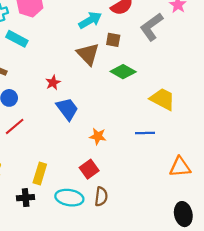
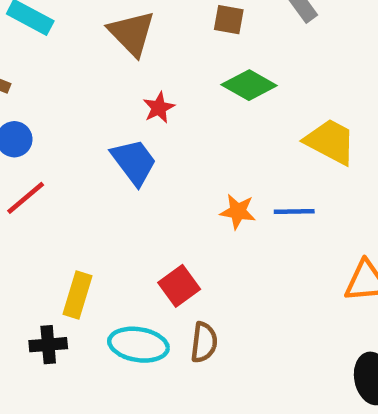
brown triangle: (88, 54) -> (132, 33), moved
red star: (53, 83) -> (159, 108), moved
orange star: (98, 136) -> (238, 211), moved

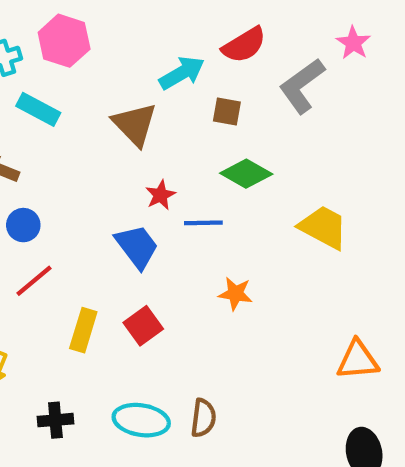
blue line: (294, 211) -> (203, 223), moved
red square: (179, 286) -> (143, 326), moved
yellow rectangle: (78, 295) -> (83, 330), moved

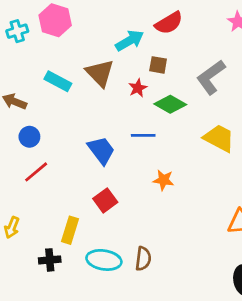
gray L-shape: (302, 86) -> (211, 77), moved
cyan rectangle: (38, 109) -> (58, 81), moved
red star: (160, 195) -> (138, 88), moved
yellow rectangle: (83, 330) -> (70, 230), moved

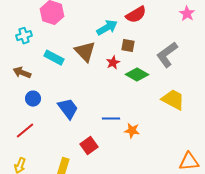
cyan cross: (17, 31) -> (24, 36), moved
blue line: (143, 135) -> (111, 119), moved
blue trapezoid: (101, 150) -> (68, 109), moved
red line: (36, 172) -> (25, 131), moved

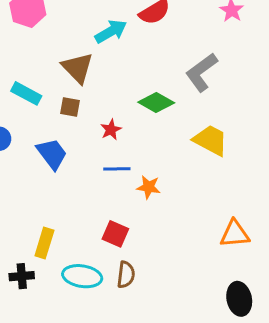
brown square: (128, 46) -> (70, 107), moved
cyan rectangle: (54, 58) -> (26, 93), moved
red star: (113, 63) -> (111, 130), moved
red square: (89, 146) -> (115, 234), moved, turned -30

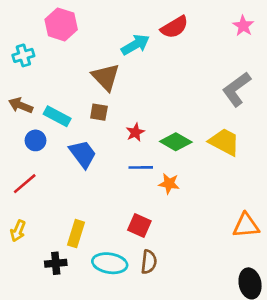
gray L-shape: (201, 72) -> (237, 89), moved
cyan rectangle: (26, 93) -> (57, 116), moved
green diamond: (156, 102) -> (176, 142), moved

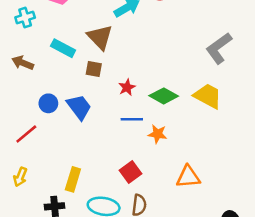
cyan rectangle: (57, 116) -> (63, 48), moved
blue circle: (36, 140) -> (48, 103), moved
red square: (139, 225) -> (131, 172), turned 30
orange triangle: (246, 225) -> (188, 177), moved

